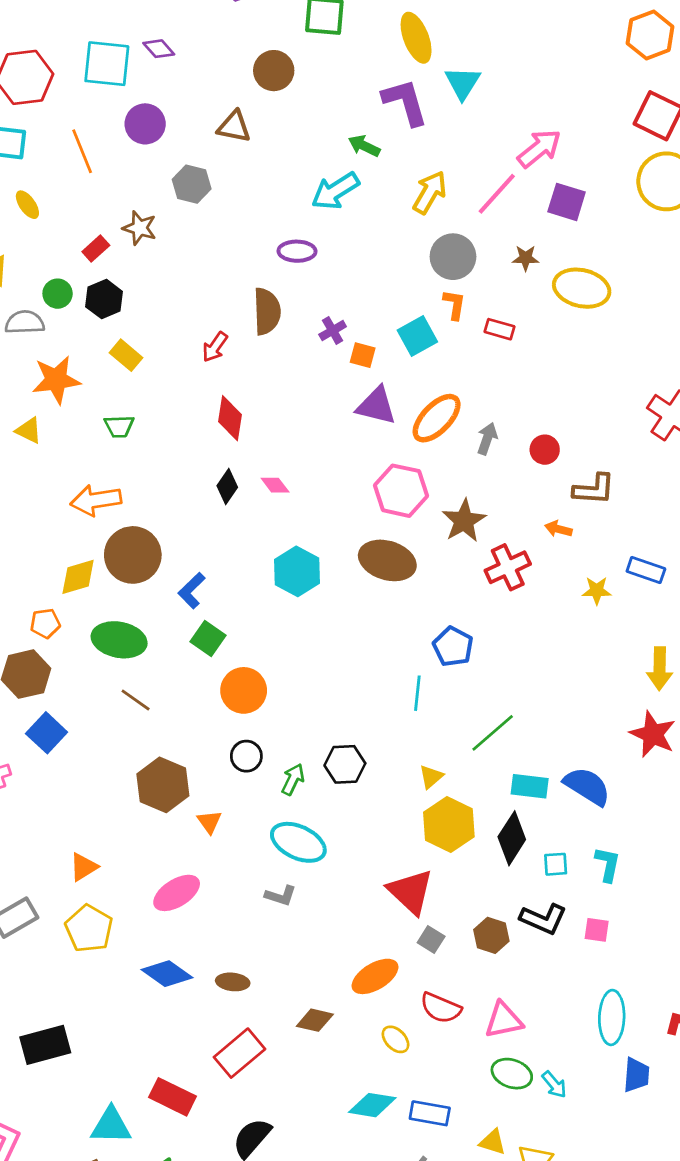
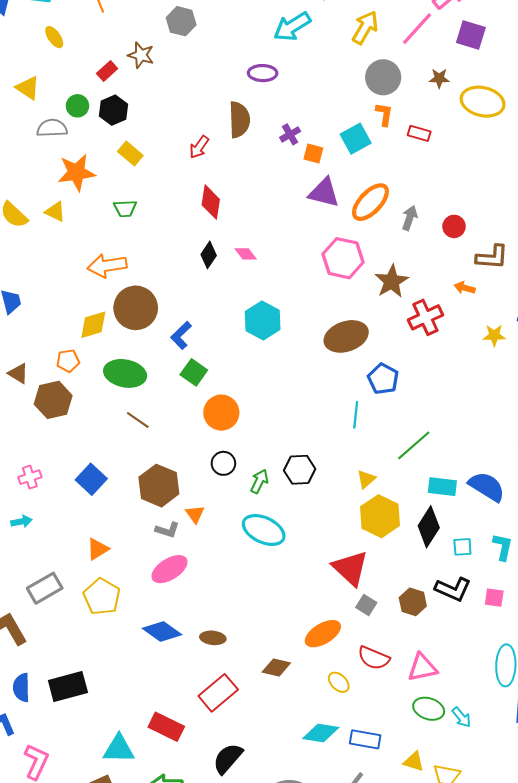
brown ellipse: (387, 560) -> (346, 336), moved, turned -36
blue square: (47, 733) -> (91, 479), moved
gray L-shape: (281, 896) -> (167, 530), moved

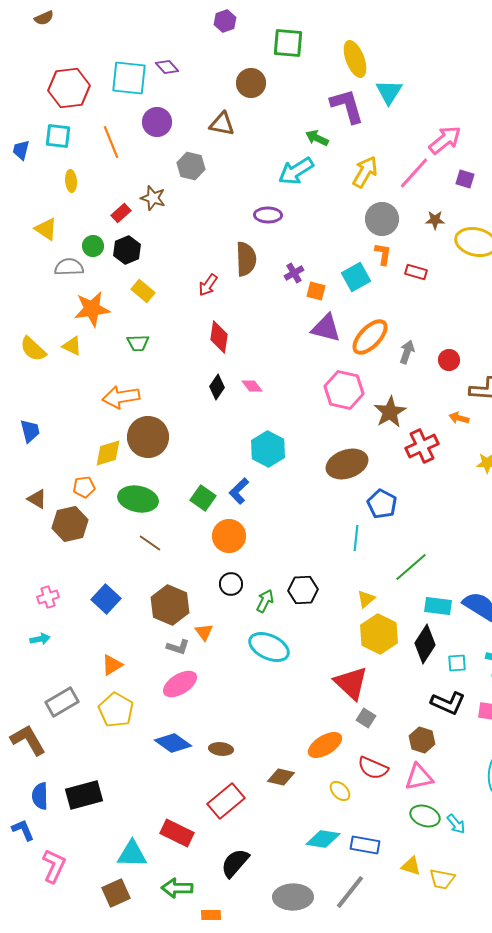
purple square: (471, 35) -> (465, 179), size x0.7
yellow ellipse: (54, 37) -> (71, 181), turned 30
blue L-shape: (181, 335) -> (239, 491), moved
brown hexagon: (413, 602) -> (422, 740), moved

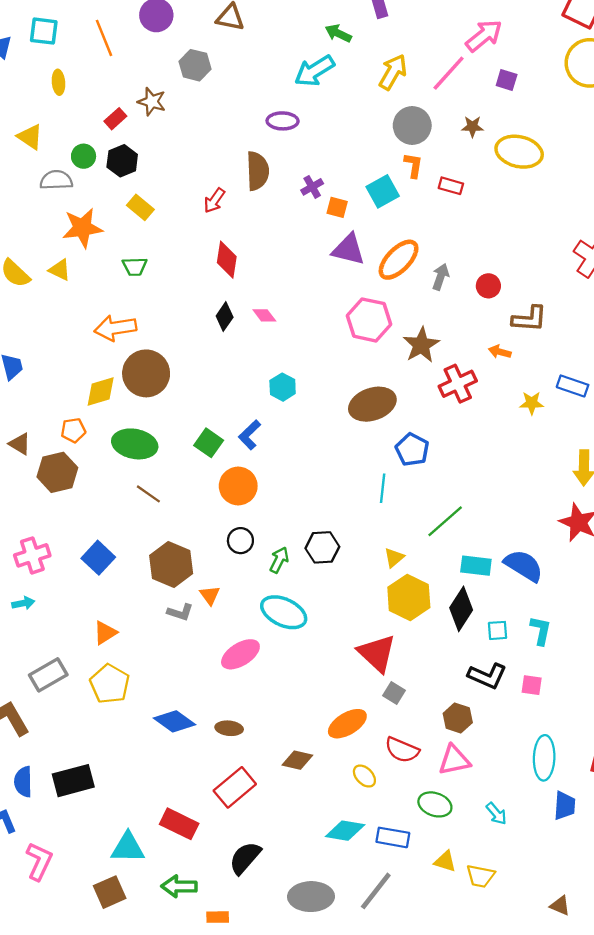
cyan hexagon: (268, 449) -> (283, 387), size x0.7
pink cross: (48, 597) -> (32, 555), size x1.4
pink ellipse: (180, 684) -> (240, 654), moved
green ellipse: (425, 816) -> (435, 804), moved

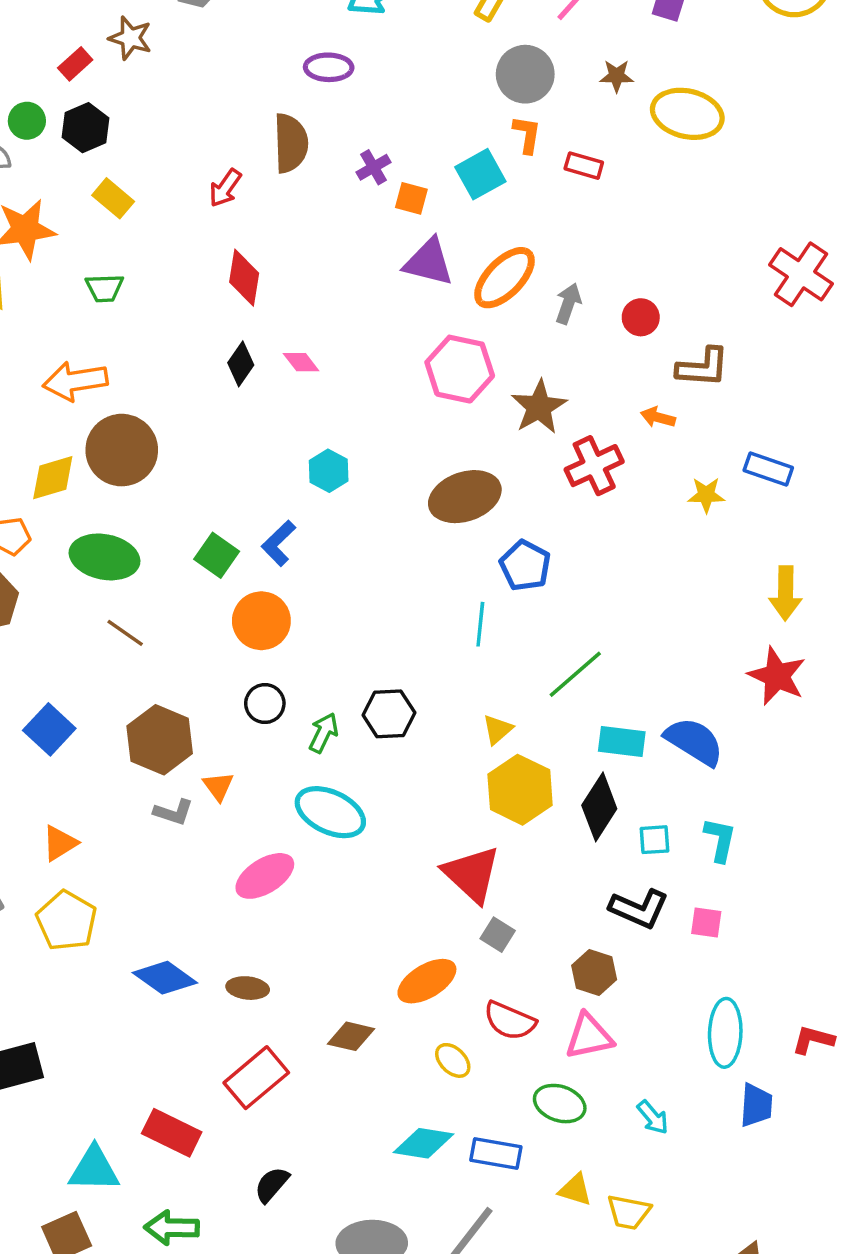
black semicircle: (245, 858) -> (272, 1185), size x0.7

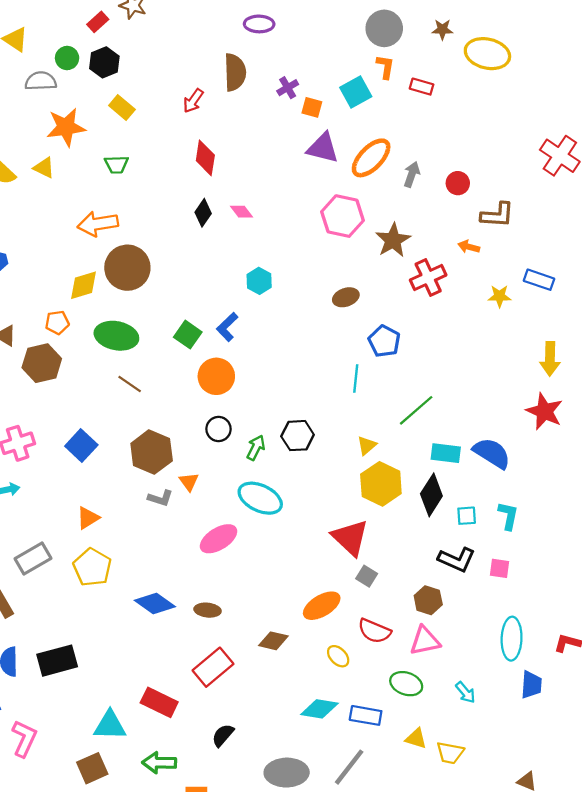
brown ellipse: (465, 497) -> (346, 297), size x0.6

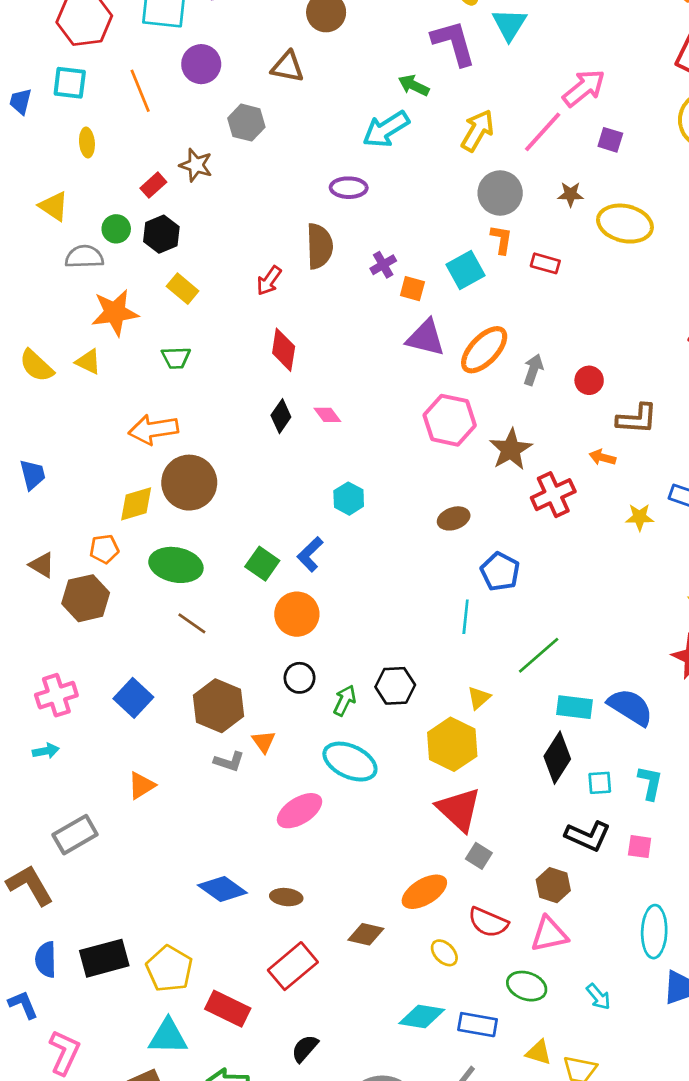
yellow hexagon: (381, 484) -> (452, 744), moved
yellow pentagon: (92, 567) -> (169, 969), moved

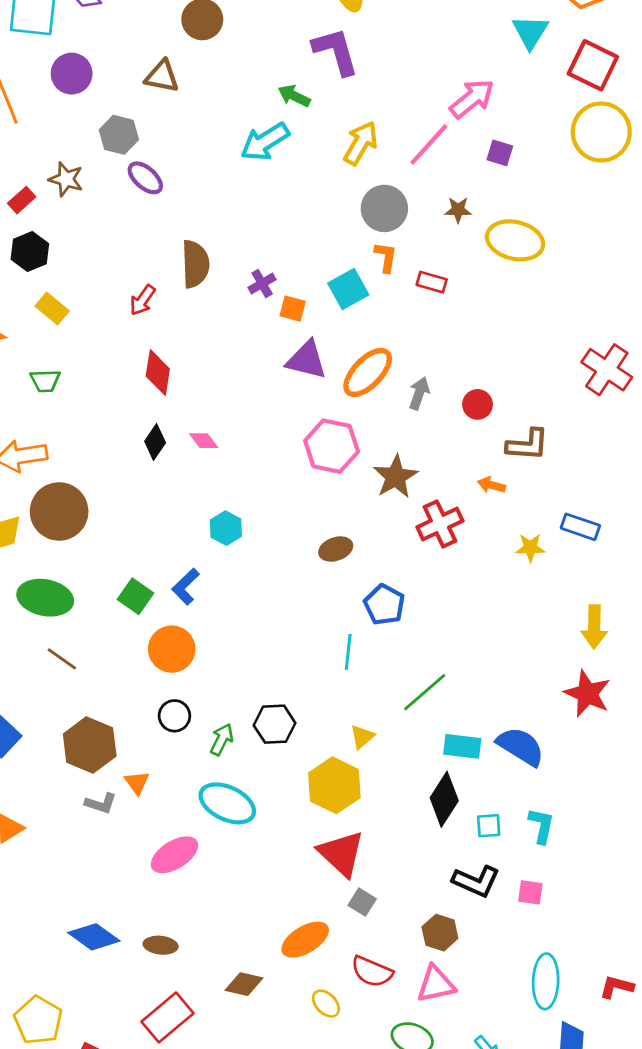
cyan triangle: (509, 24) -> (530, 32), moved
purple ellipse: (349, 188) -> (145, 178), moved, turned 40

